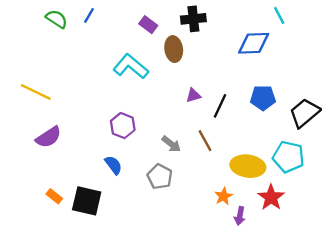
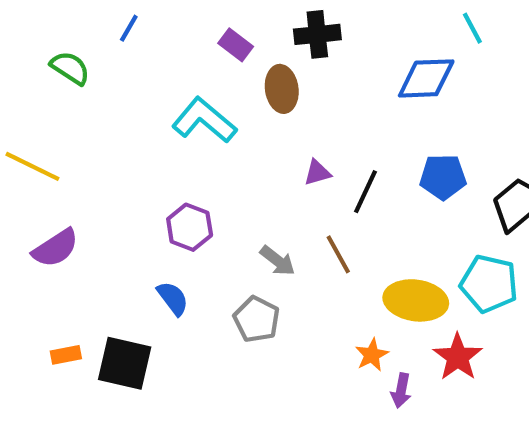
green semicircle: (57, 19) -> (70, 68), moved
orange rectangle: (54, 196) -> (66, 355), turned -49

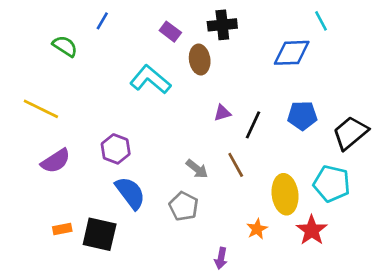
purple hexagon: (190, 227) -> (116, 149), moved
blue semicircle: (173, 298) -> (130, 193), size x1.5
yellow ellipse: (416, 300) -> (285, 194), turned 75
purple arrow: (401, 391) -> (221, 258), moved

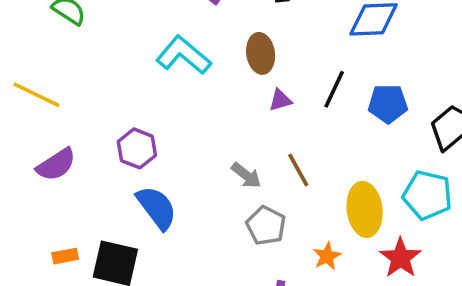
brown ellipse: (200, 60) -> (261, 53), moved
black line: (253, 125) -> (334, 89), moved
gray pentagon: (184, 206) -> (266, 226), moved

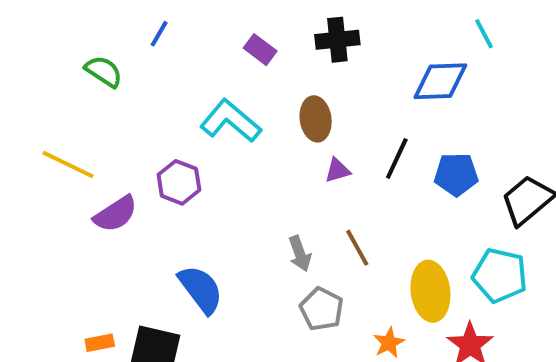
purple hexagon: (137, 148) -> (179, 182), moved
purple semicircle: (56, 165) -> (116, 214), moved
gray arrow: (246, 175) -> (300, 254), turned 32

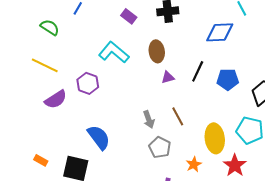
yellow line: (68, 164) -> (45, 65), moved
orange rectangle: (100, 343) -> (41, 160), moved, turned 40

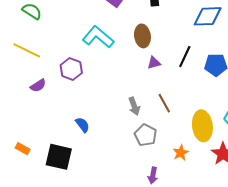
purple semicircle: (56, 99) -> (38, 86), size x0.7
blue semicircle: (99, 137) -> (83, 125), size x0.6

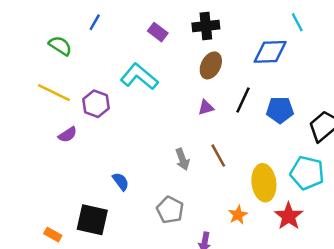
brown ellipse: (142, 36) -> (211, 65), moved, turned 35
purple hexagon: (71, 69) -> (96, 104), moved
gray pentagon: (146, 135) -> (170, 210), moved
orange rectangle: (23, 149) -> (53, 235), moved

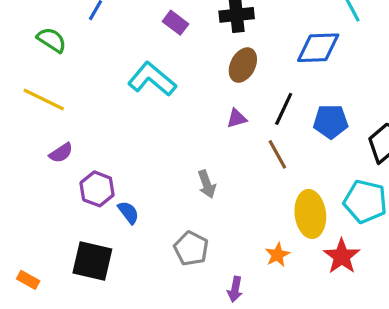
purple hexagon: (96, 104) -> (97, 189), moved
brown line: (218, 156) -> (277, 154), moved
orange rectangle: (53, 235) -> (28, 280), moved

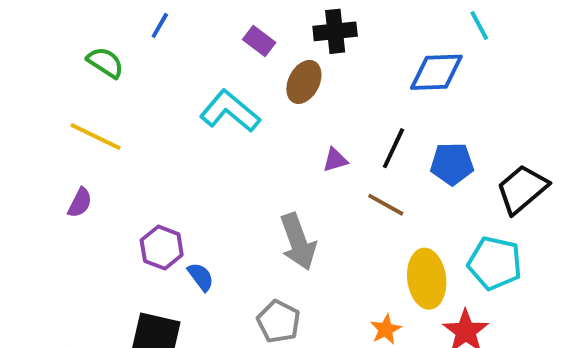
brown ellipse: (243, 65) -> (304, 82), moved
purple semicircle: (61, 153) -> (80, 203), moved, turned -30
brown line: (277, 154) -> (386, 205), turned -32
gray arrow: (207, 184) -> (298, 242), size x1.6

